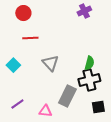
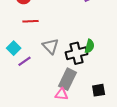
black cross: (89, 80) -> (77, 53), moved
purple line: (17, 104) -> (25, 61), moved
pink triangle: (45, 111) -> (62, 94), moved

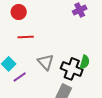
black cross: (77, 53) -> (72, 69), turned 35

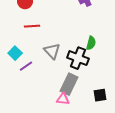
green semicircle: (85, 62) -> (91, 43), moved

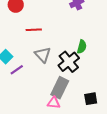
red line: (32, 26) -> (34, 30), moved
black cross: (78, 58) -> (69, 62), turned 30

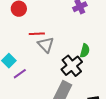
gray triangle: (43, 55) -> (46, 45), moved

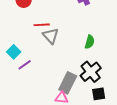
black cross: (72, 66) -> (91, 72), moved

